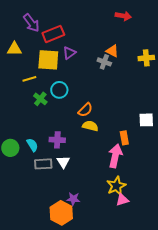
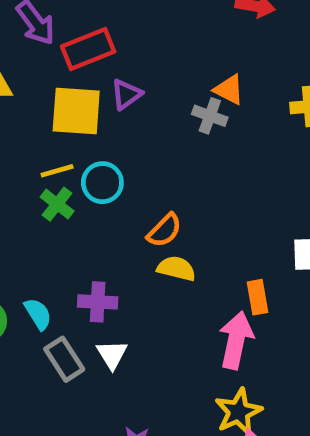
yellow line: (29, 79) -> (57, 171), moved
gray rectangle: (43, 164) -> (64, 359), turned 60

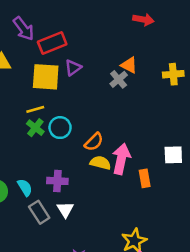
gray cross: (210, 116) -> (119, 79), turned 30
cyan circle: (102, 183) -> (60, 128), moved
pink arrow: (236, 340) -> (121, 159), moved

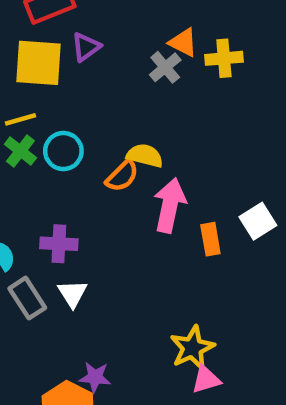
yellow cross: (173, 74) -> (224, 58), moved
white square: (173, 155) -> (258, 221), moved, turned -30
yellow semicircle: (100, 163) -> (145, 156), moved

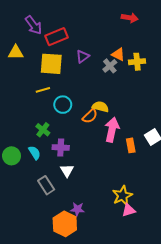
purple triangle: (86, 47) -> (83, 56), moved
green cross: (20, 151) -> (43, 130), moved
gray rectangle: (27, 298) -> (46, 185), moved

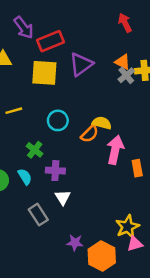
red arrow: (130, 18) -> (125, 23), moved, turned -126
purple triangle: (83, 56) -> (81, 64), size x1.5
gray cross: (110, 66) -> (126, 75), moved
yellow line: (43, 90) -> (14, 111), moved
orange hexagon: (65, 224) -> (102, 256), moved

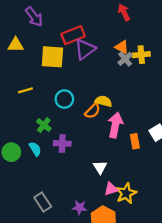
red rectangle: (50, 41) -> (73, 35), moved
white triangle: (63, 197) -> (100, 167), moved
gray rectangle: (38, 215) -> (43, 202), moved
pink triangle: (135, 244) -> (111, 189), moved

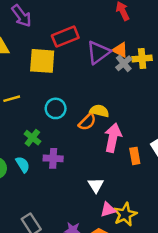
purple triangle: (85, 49) -> (98, 52), moved

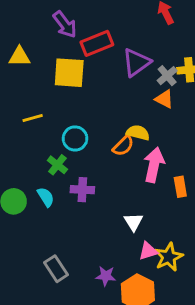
purple arrow: (21, 16) -> (65, 24), moved
orange triangle: (120, 50) -> (164, 99), moved
cyan circle: (56, 108) -> (75, 138), moved

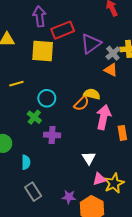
purple arrow: (65, 24) -> (39, 16), turned -150
cyan semicircle: (46, 197) -> (26, 162), moved, turned 32

